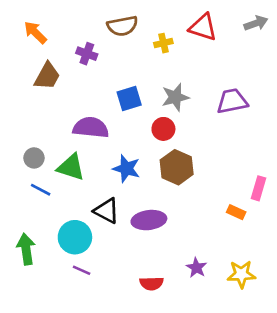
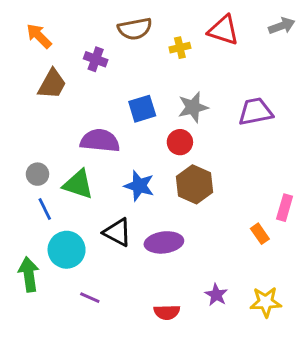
blue line: (41, 190) -> (45, 209), turned 36
orange rectangle: (236, 212) -> (260, 234), turned 30
cyan circle: (75, 237) -> (67, 250), moved

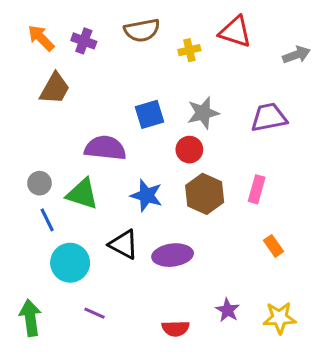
gray arrow: (282, 26) -> (296, 55), moved
purple cross: (96, 59) -> (84, 41), moved
pink rectangle: (285, 208) -> (257, 189), moved
green arrow: (29, 274) -> (30, 318), moved

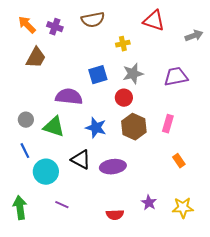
yellow cross: (189, 50) -> (123, 44), moved
blue line: (47, 220) -> (25, 151), moved

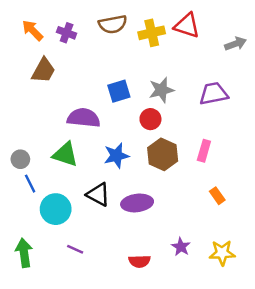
yellow cross: (123, 44) -> (152, 33), moved, size x1.5
gray circle: (26, 120) -> (20, 159), moved
blue star: (96, 128) -> (116, 156), turned -30

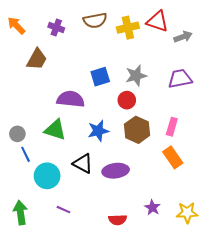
orange arrow: (33, 30) -> (16, 25), moved
gray arrow: (236, 44) -> (183, 37), moved
orange rectangle: (217, 196) -> (173, 157), moved, size x1.5

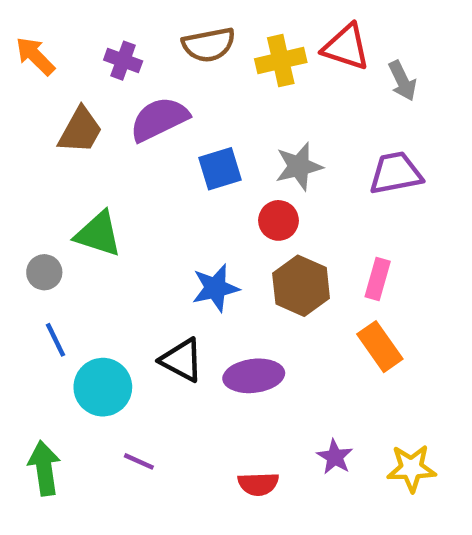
gray arrow: (183, 37) -> (402, 81), turned 84
purple semicircle: (71, 99) -> (159, 119), moved, turned -32
green triangle: (55, 130) -> (98, 234), moved
gray circle: (17, 134) -> (44, 272), moved

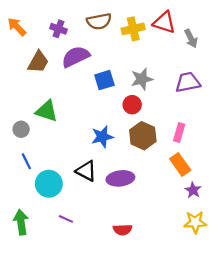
purple star: (335, 457) -> (193, 190), moved

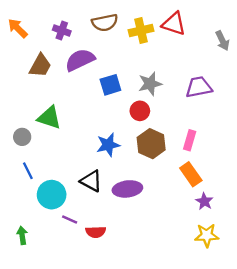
gray arrow: (191, 38) -> (222, 41), moved
purple line: (66, 219) -> (70, 220), moved
green arrow: (21, 222) -> (22, 235), size x0.7
red semicircle: (123, 230) -> (96, 232), moved

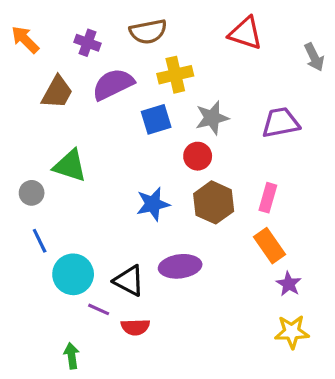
yellow cross: (141, 31) -> (175, 75), moved
black triangle: (91, 181) -> (129, 281), moved
green arrow: (22, 235) -> (71, 356), moved

